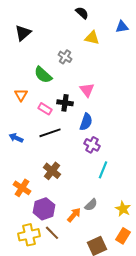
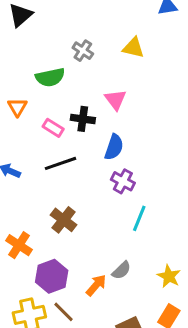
yellow triangle: (92, 38) -> (133, 48), moved
green semicircle: (43, 75) -> (50, 77), turned -54

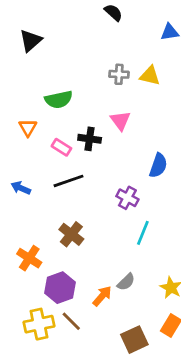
yellow triangle: (133, 48) -> (150, 76), moved
gray cross: (83, 51) -> (119, 74), moved, turned -30
blue semicircle: (114, 147) -> (158, 165), moved

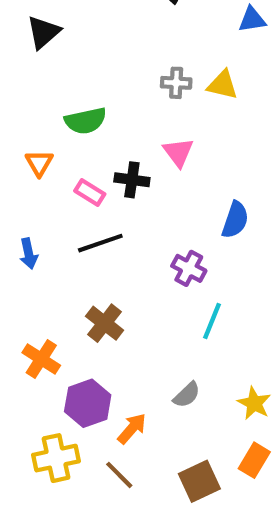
blue arrow: (21, 188) -> (29, 254), turned -126
orange arrow: (102, 296) -> (132, 429), moved
brown line: (71, 321) -> (119, 475), moved

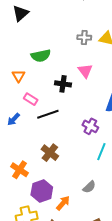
pink rectangle: (90, 192) -> (31, 99), moved
blue arrow: (29, 254) -> (14, 119), turned 56

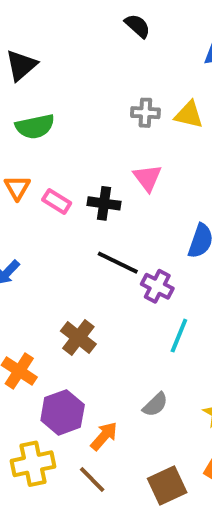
green semicircle: (41, 56) -> (35, 126), moved
pink rectangle: (31, 99) -> (57, 201), moved
black line: (48, 114) -> (118, 263), moved, turned 45

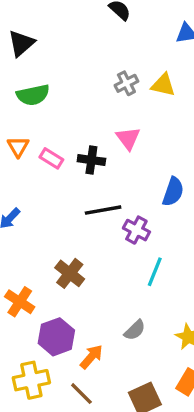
gray cross: (145, 113) -> (126, 83), turned -30
black line: (118, 263) -> (103, 210), turned -36

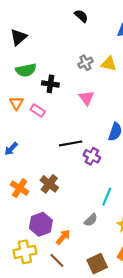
black cross: (91, 160) -> (50, 84), moved
cyan line: (155, 272) -> (107, 197), moved
orange cross: (20, 302) -> (20, 188), moved

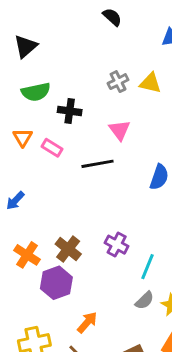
black line: (71, 143) -> (98, 164), moved
purple cross: (92, 156) -> (117, 245), moved
gray semicircle: (91, 220) -> (145, 300), moved
purple hexagon: (41, 224) -> (56, 283), moved

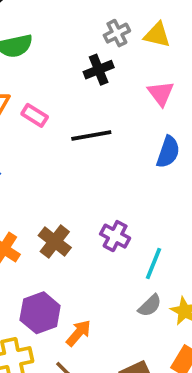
black cross: (70, 111) -> (99, 70), moved, turned -30
pink triangle: (120, 130) -> (161, 93), moved
purple hexagon: (56, 283) -> (40, 313), moved

